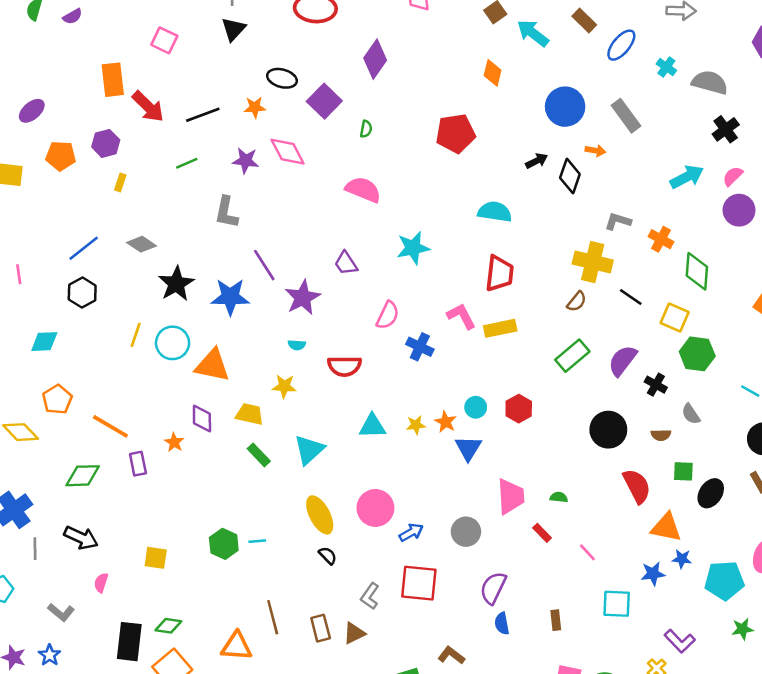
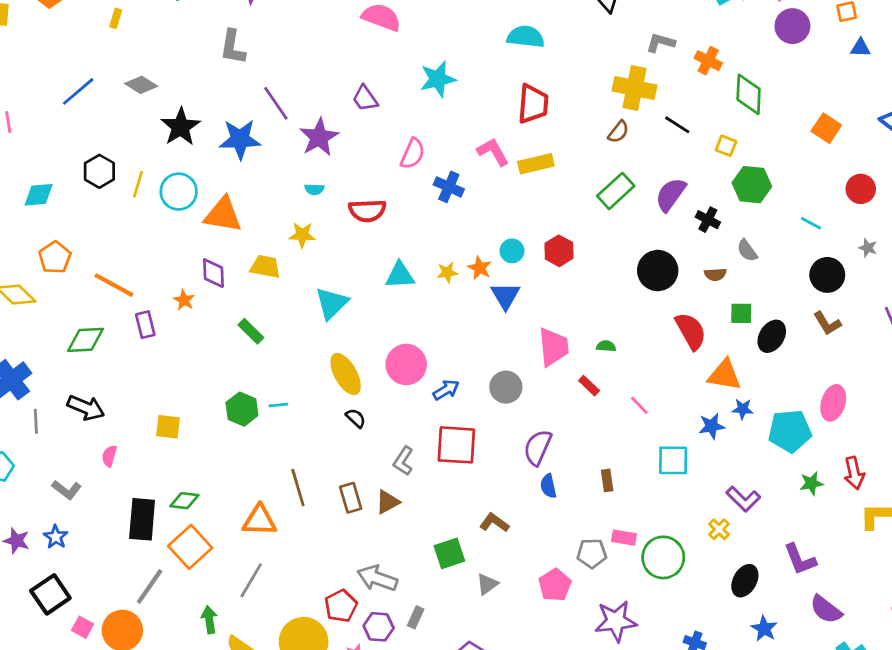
black hexagon: (82, 293) -> (99, 171), moved
yellow square: (675, 318) -> (726, 146), size x0.7
green rectangle: (259, 455) -> (251, 331), moved

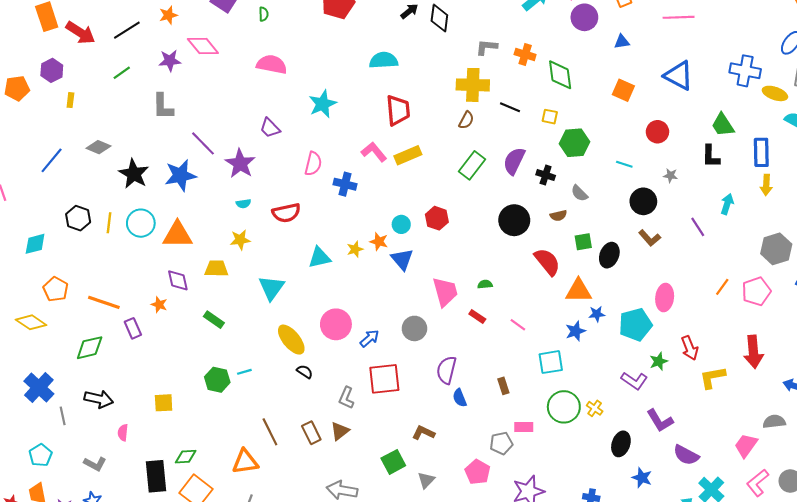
blue triangle: (860, 48) -> (622, 42), moved
purple L-shape: (743, 499) -> (634, 381), moved
green circle: (663, 557) -> (564, 407), moved

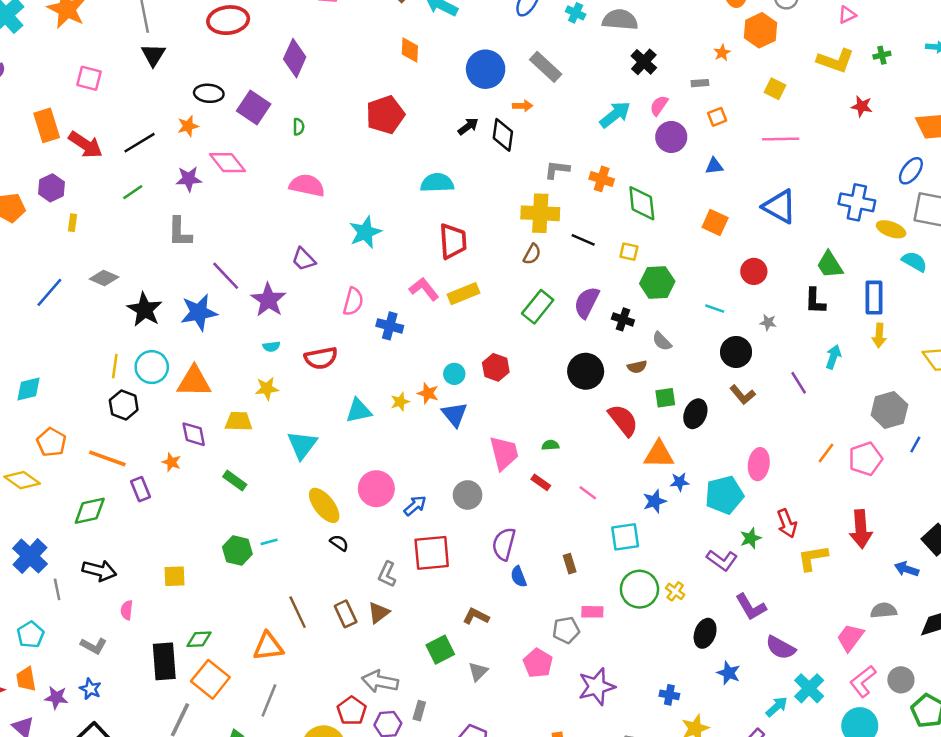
black hexagon: (78, 218) -> (124, 405), moved

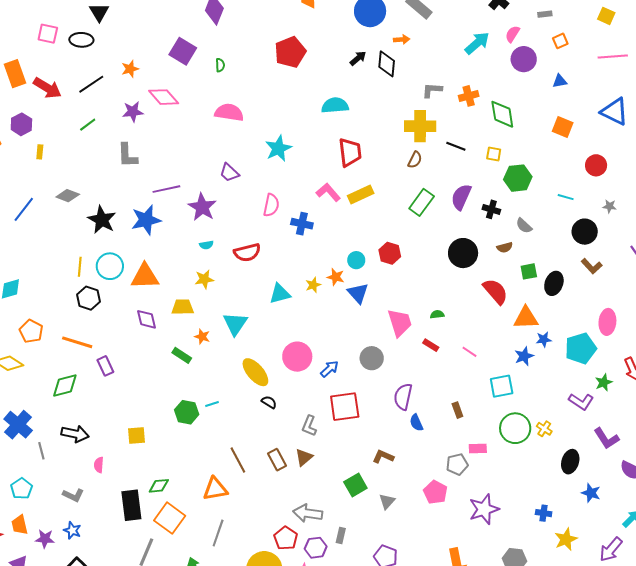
black ellipse: (209, 93) -> (81, 40), moved
orange cross: (602, 179) -> (469, 96), turned -30
purple line: (226, 276) -> (166, 189), turned -56
orange star: (171, 462) -> (202, 337), moved

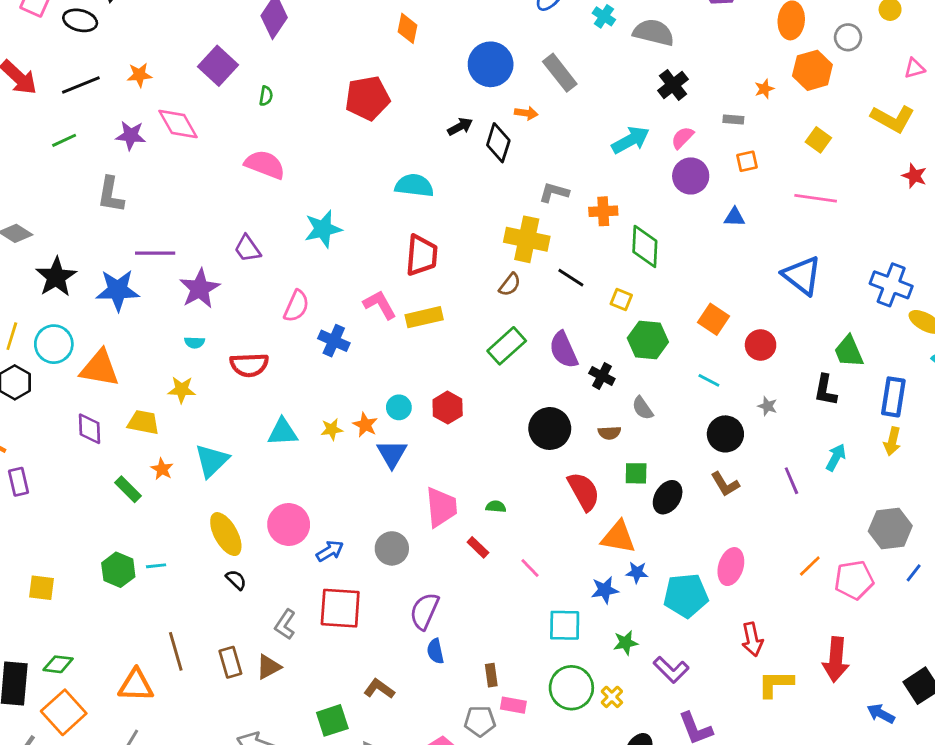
orange square: (563, 127) -> (714, 319), moved
purple semicircle: (461, 197) -> (564, 350), turned -60
green star: (604, 382) -> (626, 643), moved
brown rectangle: (457, 410) -> (491, 675), moved

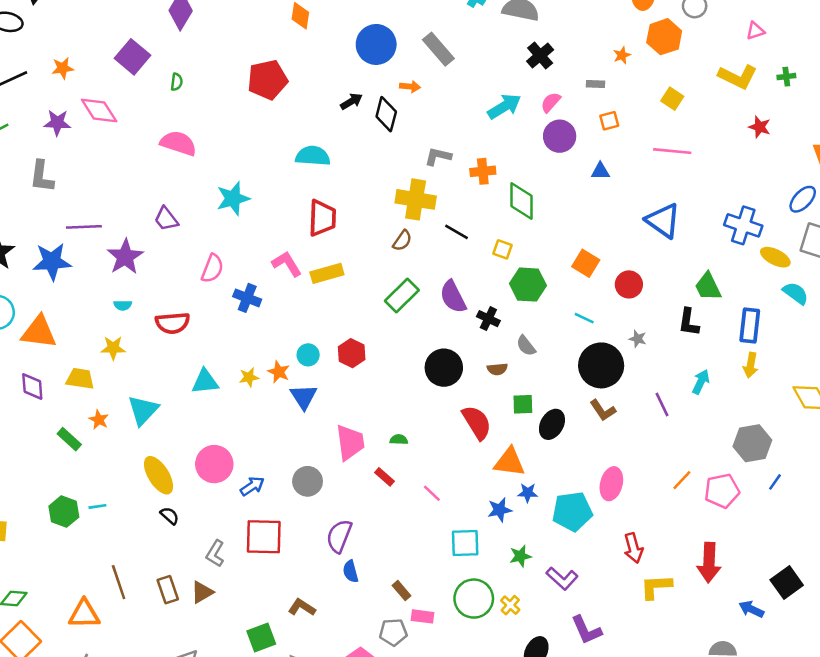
black circle: (725, 434) -> (601, 365), size x1.4
brown rectangle: (491, 675) -> (401, 591), turned -30

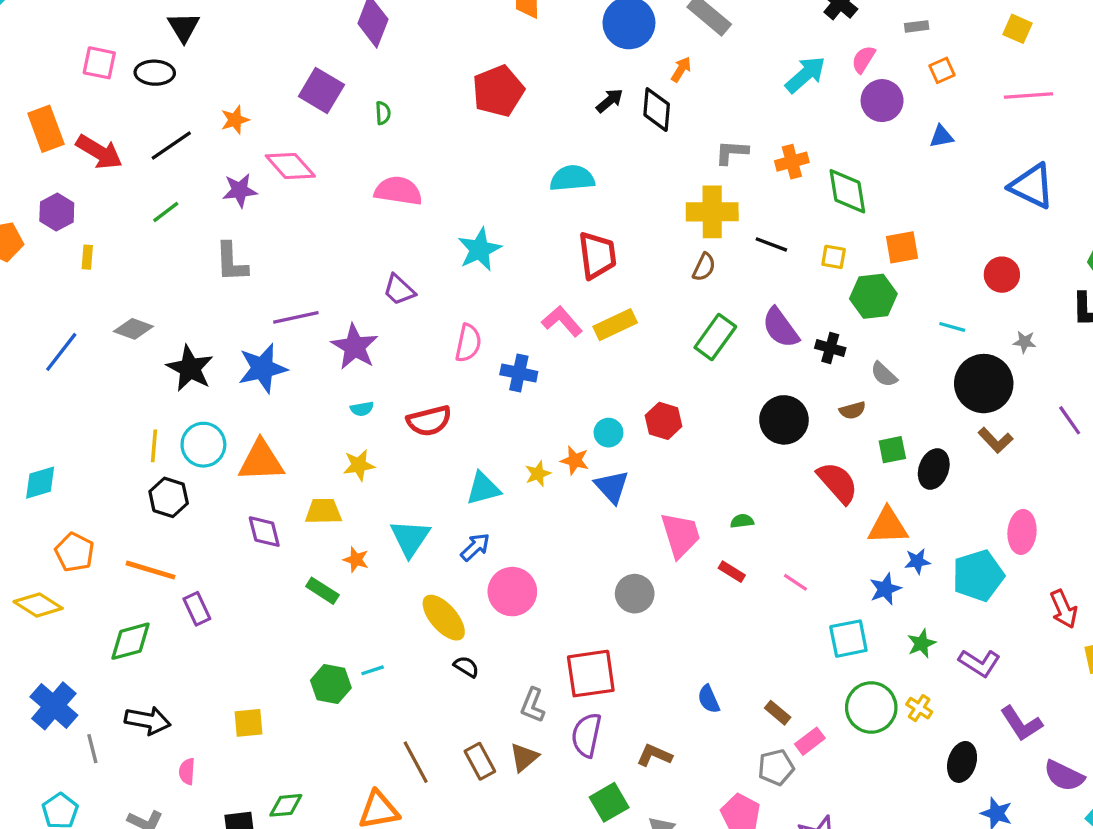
orange arrow: (410, 87) -> (681, 69), turned -54
orange square: (586, 263) -> (902, 247), moved, turned -32
blue arrow: (252, 486) -> (475, 547), moved
purple semicircle: (339, 536) -> (586, 735), moved
pink rectangle: (423, 616) -> (810, 741), turned -35

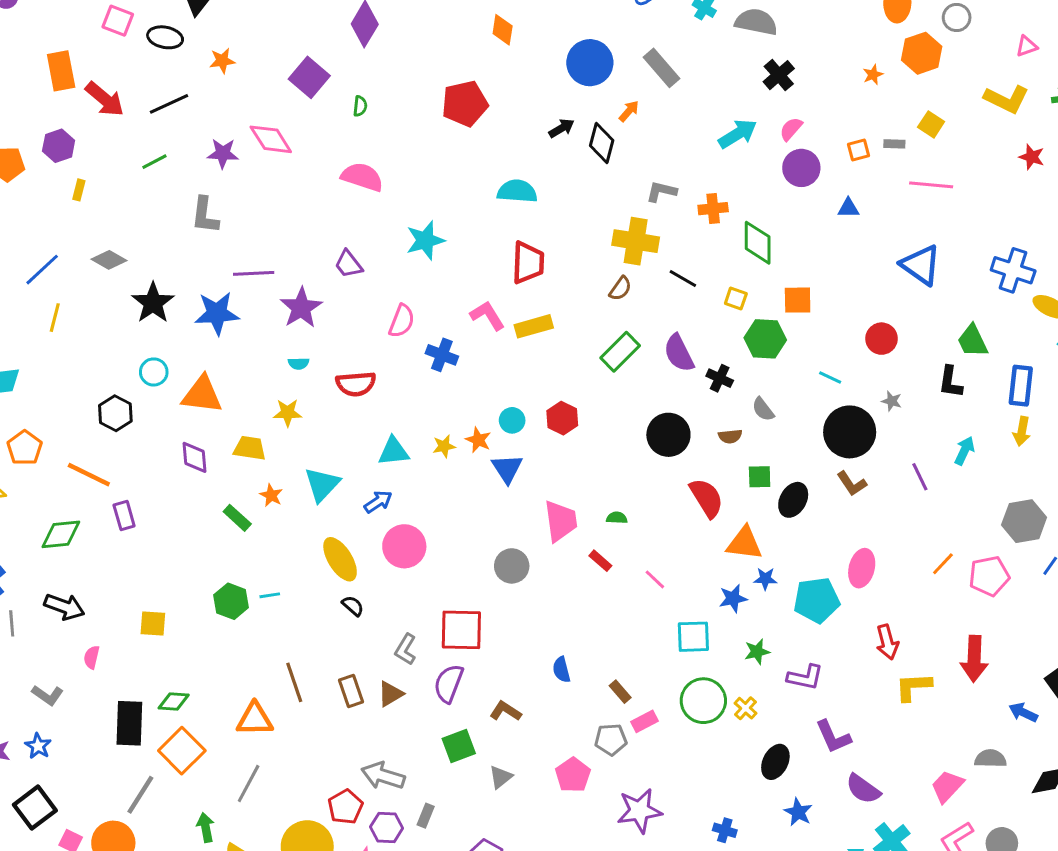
gray rectangle: (917, 26) -> (894, 144), moved
orange star: (235, 120) -> (222, 61), moved
cyan circle: (203, 445) -> (154, 372), size x0.7
yellow line: (154, 446) -> (55, 318), moved
purple L-shape: (979, 663) -> (805, 677), turned -30

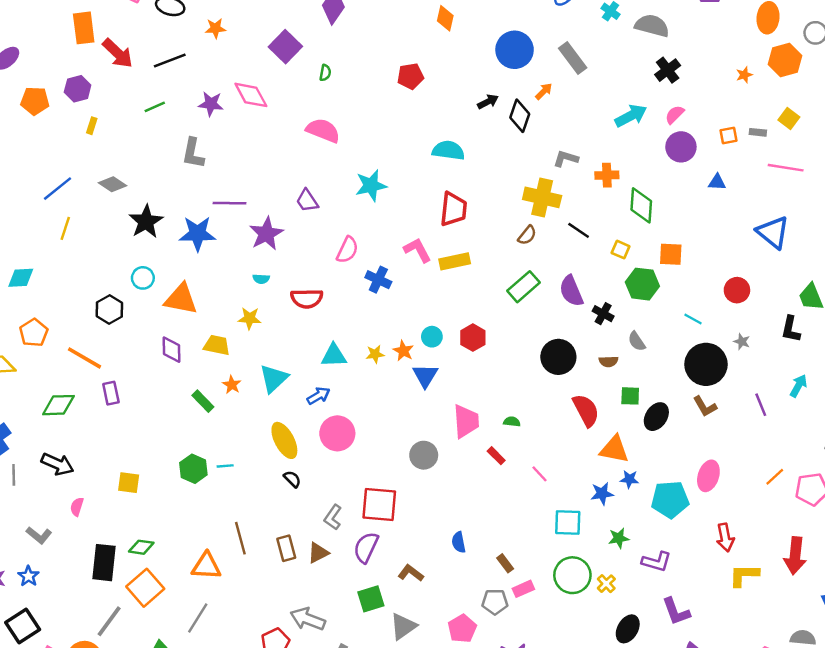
red pentagon: (465, 103) -> (410, 76), size x0.7
gray triangle: (501, 777) -> (403, 626), size x1.4

